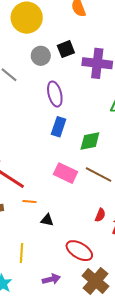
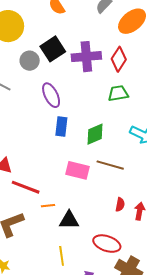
black square: (66, 49) -> (53, 49), size x1.4
black triangle: (47, 220) -> (69, 220), size x1.5
yellow line: (22, 253) -> (62, 256), moved

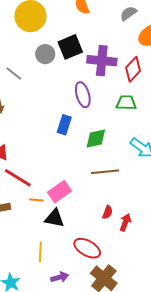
purple ellipse: (51, 95) -> (83, 95), moved
brown line: (110, 165) -> (105, 172), turned -32
pink rectangle: (78, 170) -> (59, 192), moved, turned -60

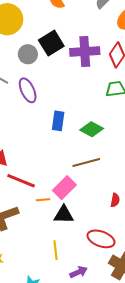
purple ellipse: (83, 95) -> (28, 90), moved
green diamond: (96, 138) -> (92, 129), turned 50
brown line: (105, 172) -> (86, 163), moved

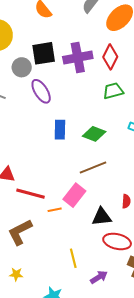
black square: (51, 43) -> (44, 53), turned 30
purple ellipse: (28, 90) -> (41, 91), moved
black triangle: (64, 215) -> (102, 217), moved

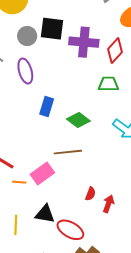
purple ellipse: (41, 91) -> (25, 71), moved
black triangle: (102, 217) -> (45, 214), moved
yellow line: (73, 258) -> (16, 225), moved

